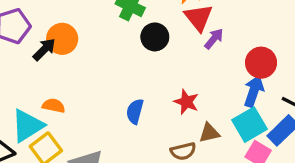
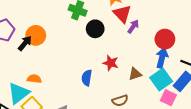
red star: (186, 102) -> (111, 63), moved
brown triangle: (209, 133) -> (135, 74), moved

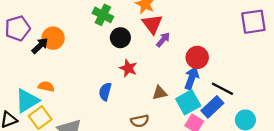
red star: (111, 63) -> (128, 68), moved

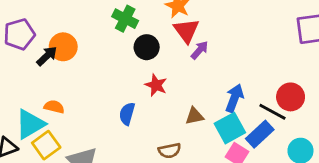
red circle: (197, 57) -> (291, 97), moved

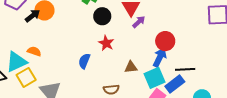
red circle: (291, 97) -> (165, 41), moved
black line: (272, 112) -> (185, 69), turned -36

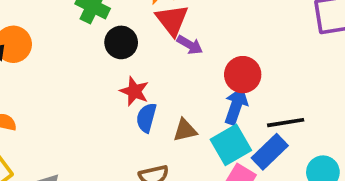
purple arrow: (139, 22) -> (190, 45), turned 80
blue semicircle: (84, 61) -> (146, 118), moved

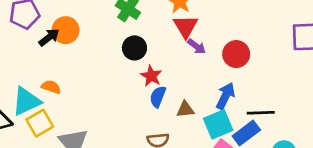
black circle: (121, 42) -> (134, 48), moved
red circle: (243, 75) -> (236, 54), moved

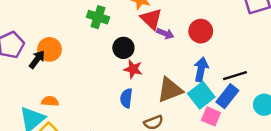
black circle: (134, 48) -> (123, 48), moved
blue semicircle: (158, 97) -> (126, 98), moved
brown triangle: (185, 109) -> (170, 90), size x1.6

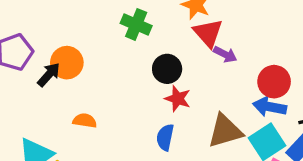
red circle: (201, 31) -> (274, 82), moved
blue arrow: (201, 69) -> (270, 107), turned -95
orange semicircle: (50, 101) -> (85, 121), moved

